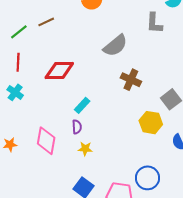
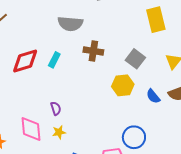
gray semicircle: (115, 46) -> (70, 24), turned 60
cyan rectangle: (82, 105) -> (54, 60), moved
yellow star: (85, 149) -> (59, 132), moved

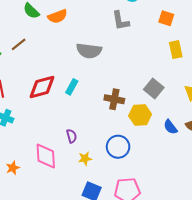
yellow rectangle: (156, 20) -> (176, 50), size x0.7
brown cross: (93, 51) -> (114, 99), moved
yellow star: (59, 132) -> (85, 159), moved
blue circle: (134, 137) -> (118, 147), moved

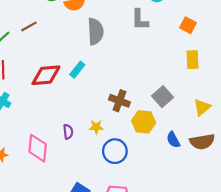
gray semicircle: (89, 51) -> (95, 31), moved, turned -110
cyan rectangle: (72, 87) -> (77, 70), moved
yellow star: (85, 159) -> (96, 127), moved

